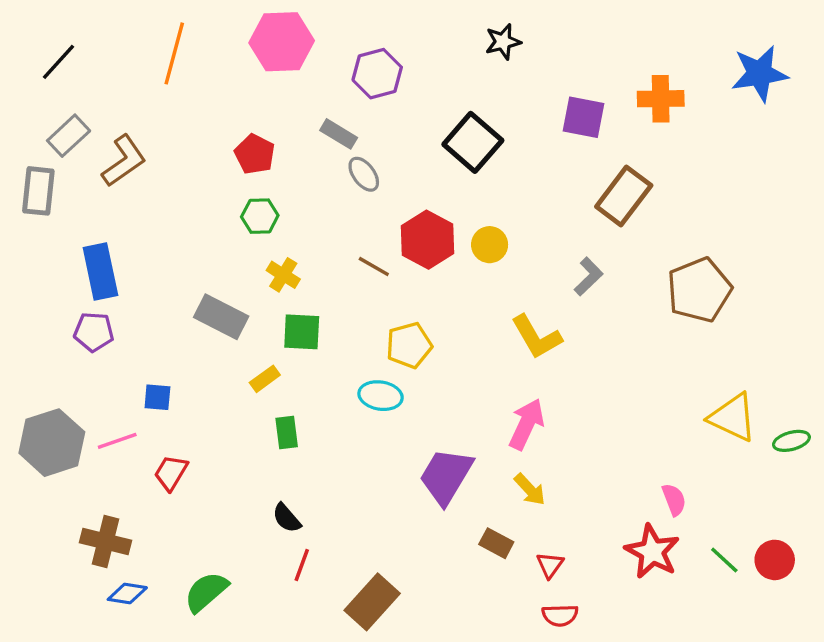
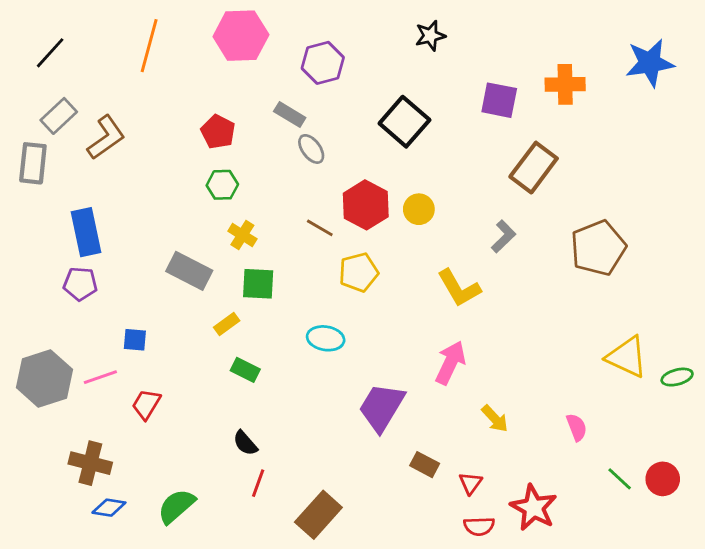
yellow pentagon: (409, 345) -> (359, 272), moved
green rectangle: (287, 433) -> (245, 370), turned -56
yellow arrow: (530, 490) -> (495, 419), moved
red star: (652, 552) -> (534, 508), moved

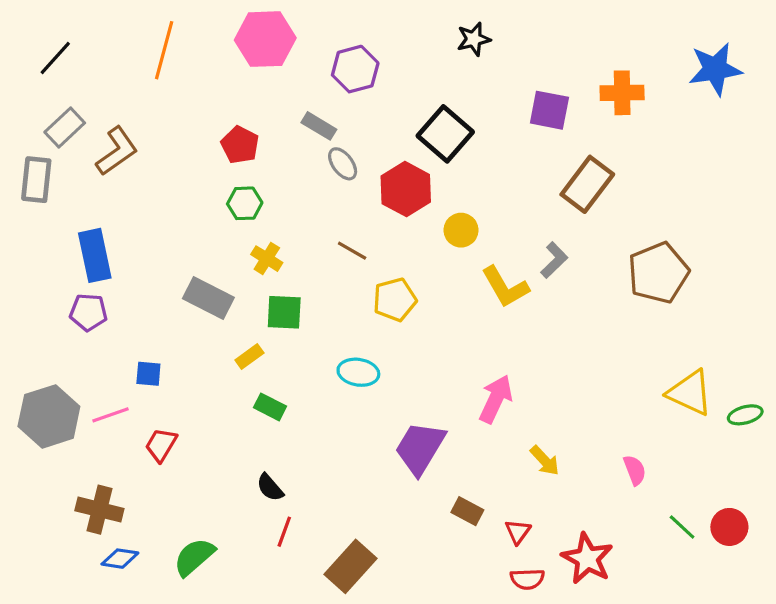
red hexagon: (366, 205) -> (406, 189), moved
yellow L-shape: (459, 288) -> (505, 287), moved

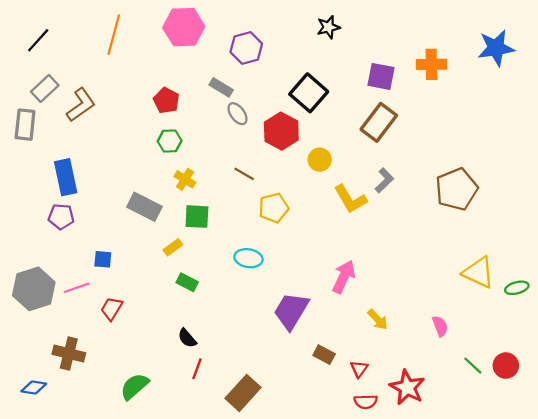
brown rectangle: (587, 184) -> (379, 122), moved
blue diamond: (120, 559) -> (34, 387), moved

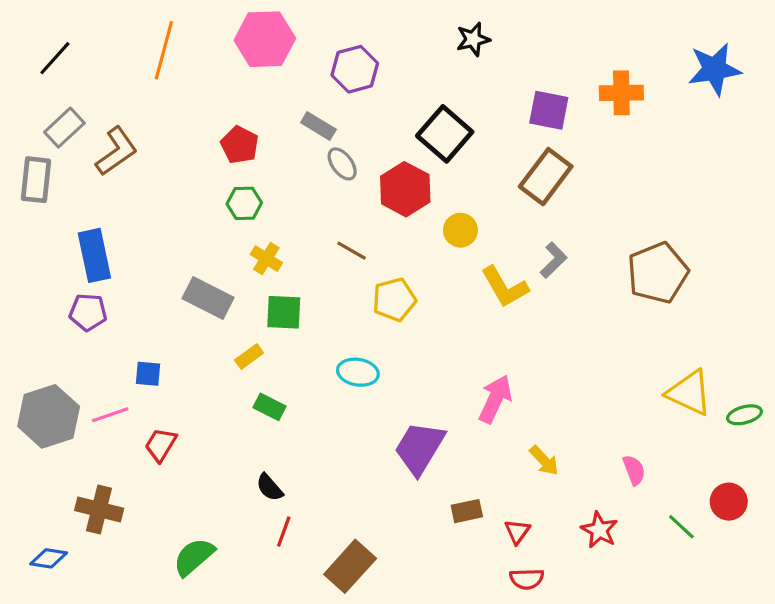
brown rectangle: (324, 355) -> (467, 511), turned -40
red circle: (506, 366) -> (729, 502), moved
red star: (407, 387) -> (599, 530), moved, size x0.7

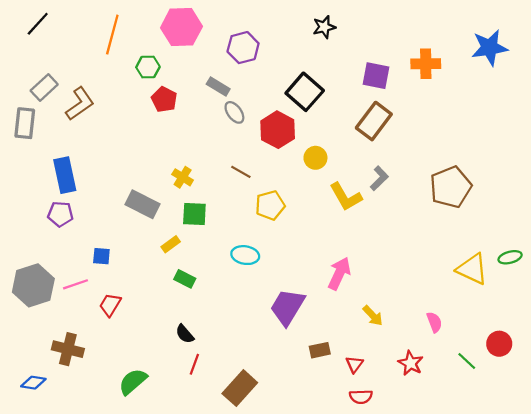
black line: (55, 58) -> (38, 24), moved
green hexagon: (244, 203) -> (148, 67), moved
green ellipse: (745, 415) -> (510, 257), moved

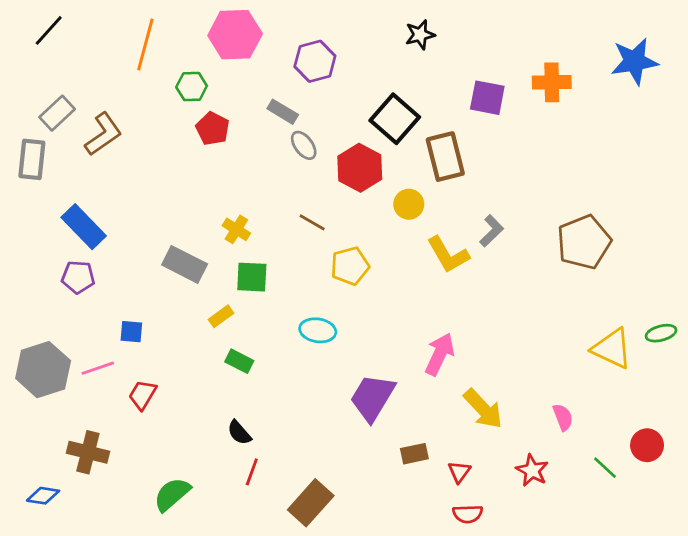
brown rectangle: (374, 121) -> (445, 157), moved, turned -51
blue rectangle: (65, 175) -> (84, 227), turned -32
yellow arrow: (373, 316) -> (483, 409), size x1.5

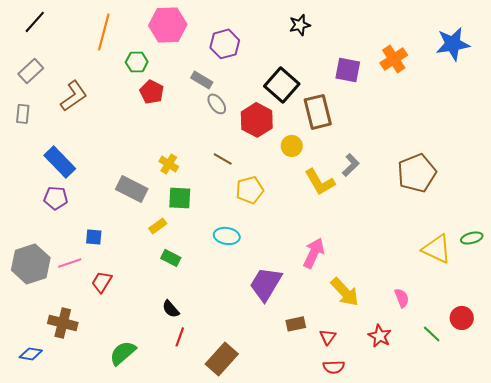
orange cross: (552, 82) -> (394, 59), turned -32
gray rectangle: (57, 113) -> (31, 71), moved
gray rectangle: (32, 159) -> (23, 114), size x0.7

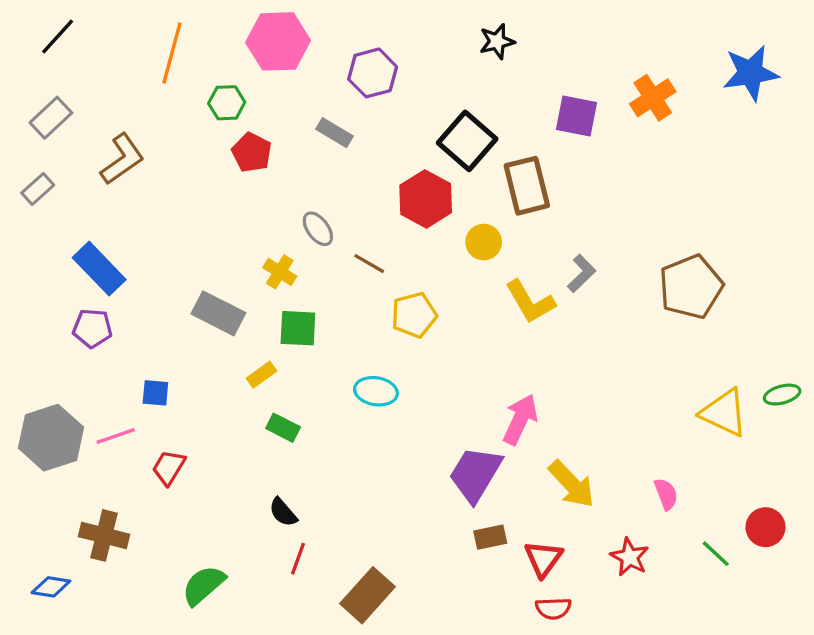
gray ellipse: (217, 104) -> (318, 229), moved
gray rectangle: (23, 114) -> (38, 189), turned 42
purple trapezoid: (266, 284) -> (475, 474), moved
red triangle: (328, 337) -> (543, 559), size x1.4

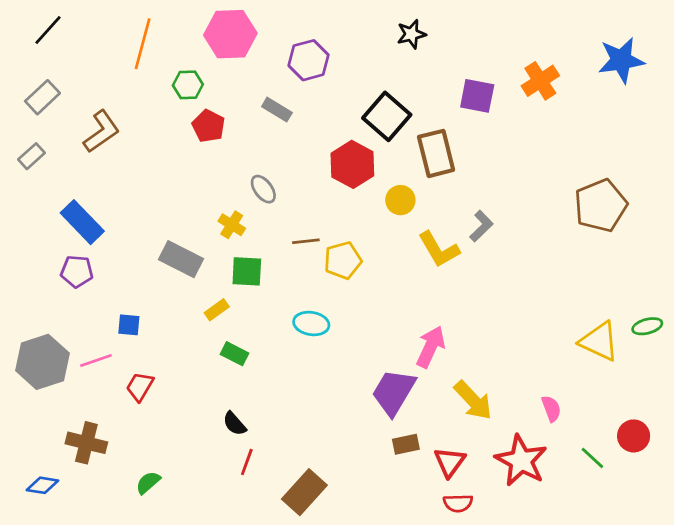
brown line: (369, 264) -> (306, 241), moved, turned -36
brown pentagon: (691, 287) -> (601, 206), moved
red star: (630, 557) -> (521, 461), size x1.6
green semicircle: (203, 585) -> (148, 483), moved, size x0.7

